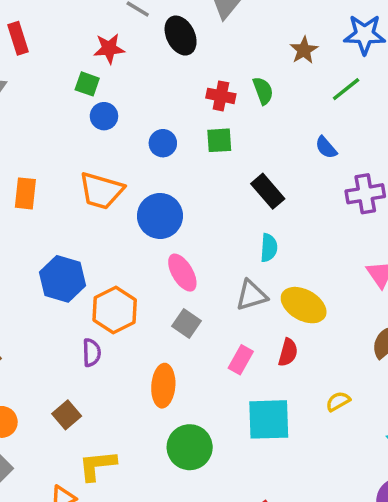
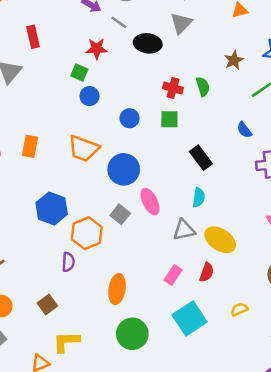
black ellipse: (181, 36) -> (148, 43), turned -60
pink ellipse: (182, 273) -> (150, 202), moved
gray square: (187, 324) -> (120, 214), moved
cyan square: (269, 419) -> (190, 318), turned -36

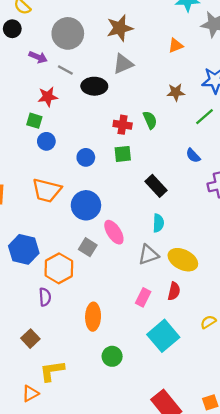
gray triangle: (181, 23) -> (123, 64), turned 30
brown star: (234, 60) -> (176, 92), turned 30
green circle: (132, 334) -> (112, 356), size x0.7

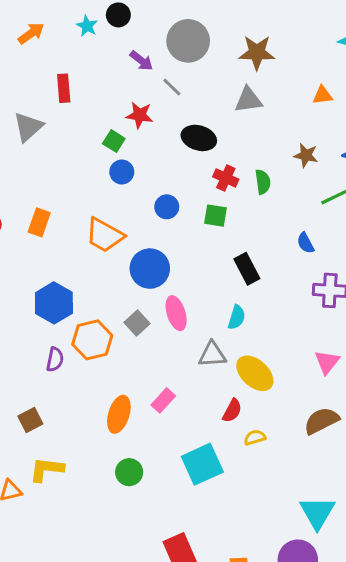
black ellipse: (94, 86) -> (199, 138), moved
purple semicircle: (45, 297) -> (55, 359), moved
pink rectangle: (143, 297) -> (163, 400), moved
yellow semicircle: (208, 322) -> (255, 437), moved

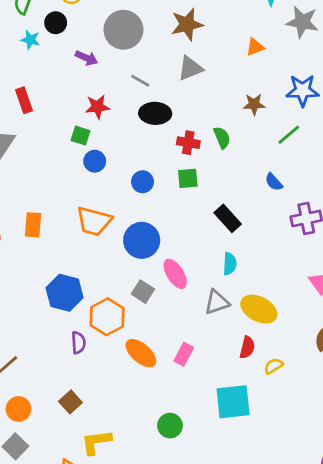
gray line: (172, 87) -> (140, 81), moved
orange ellipse: (119, 414) -> (141, 353), moved, turned -52
cyan square: (202, 464) -> (233, 402), turned 33

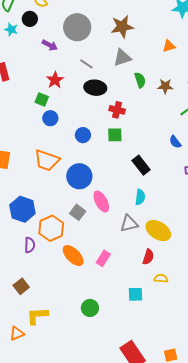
red star: (97, 107) -> (55, 80), turned -30
green semicircle: (222, 138) -> (140, 80), moved
yellow semicircle: (273, 366) -> (161, 278), moved, turned 32
cyan square: (233, 402) -> (136, 294), size x0.6

